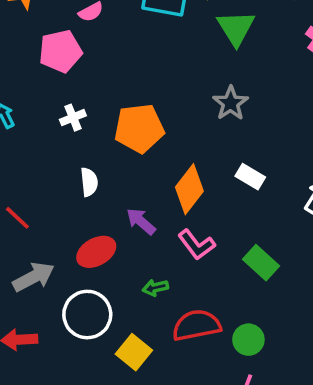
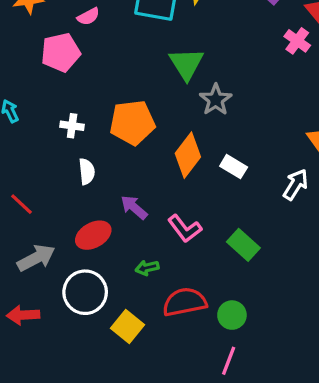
green triangle: (236, 28) -> (186, 64), moved
white cross: (73, 118) -> (72, 126), moved, turned 30
orange diamond: (189, 189) -> (188, 155), moved

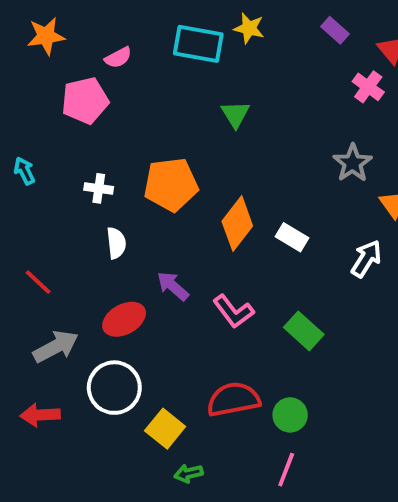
green triangle: (186, 64) -> (235, 114), size x0.7
gray star: (216, 100) -> (353, 163), moved
green arrow: (147, 268) -> (189, 474), moved

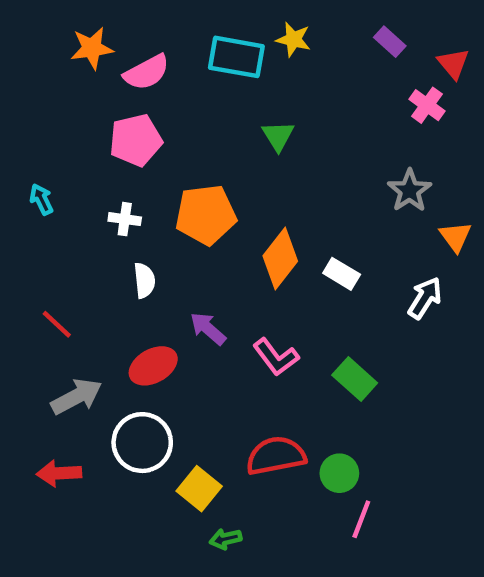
orange star: (46, 36) -> (92, 48), moved
pink semicircle: (118, 58) -> (147, 72), size x1.5
pink pentagon: (85, 101) -> (136, 140), moved
pink line: (286, 470) -> (361, 519), moved

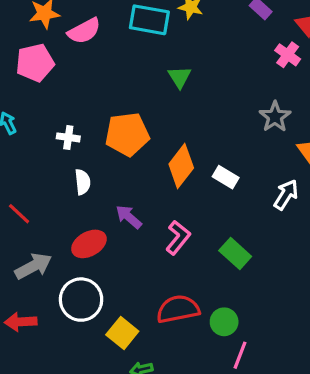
pink pentagon: (136, 140) -> (35, 63), moved
pink L-shape: (276, 357) -> (178, 238), turned -104

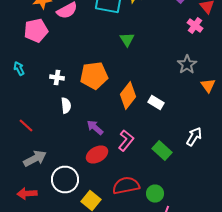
white arrow: (286, 195) -> (194, 136), moved
red ellipse: (89, 244) -> (97, 154), moved

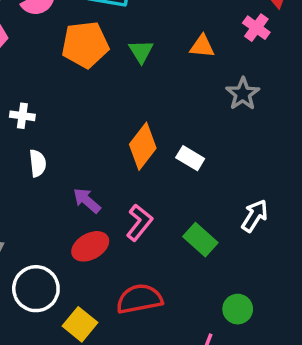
orange pentagon: (94, 76) -> (85, 45), moved
orange triangle: (208, 86) -> (202, 46), moved, turned -49
green circle: (155, 194) -> (238, 309), moved

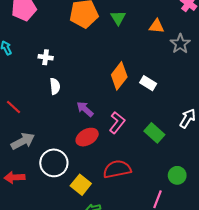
orange triangle: (202, 46) -> (156, 26), moved

